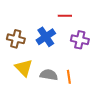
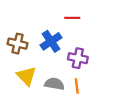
purple cross: (80, 40) -> (78, 58), moved

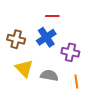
red line: (72, 18) -> (52, 16), moved
orange line: (77, 86) -> (76, 81), moved

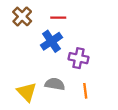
brown cross: (16, 39) -> (22, 16), moved, turned 30
yellow triangle: (24, 68) -> (27, 92), moved

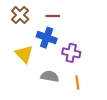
blue cross: (51, 41) -> (47, 38), turned -36
yellow triangle: (27, 92) -> (24, 54), moved

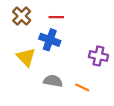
purple cross: (71, 53) -> (98, 56), moved
orange line: (77, 83) -> (82, 87), turned -56

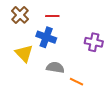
purple cross: (98, 56) -> (94, 42), moved
gray semicircle: (53, 81) -> (55, 67), moved

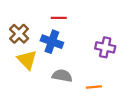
brown cross: (20, 15) -> (19, 34), moved
orange line: (77, 82) -> (94, 87), moved, turned -32

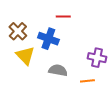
red line: (59, 18) -> (63, 16), moved
purple cross: (105, 47) -> (97, 58), moved

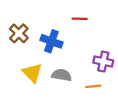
red line: (63, 16) -> (80, 19), moved
yellow triangle: (25, 56) -> (32, 73), moved

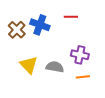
blue cross: (51, 41) -> (40, 25), moved
purple cross: (103, 62) -> (80, 55), moved

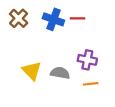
blue cross: (40, 25) -> (53, 19), moved
brown cross: (17, 30) -> (19, 18), moved

